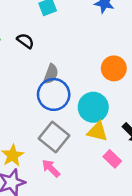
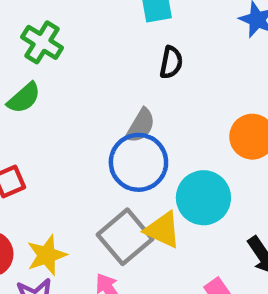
black semicircle: (25, 41) -> (171, 62), moved, turned 54
yellow triangle: (97, 132) -> (163, 230), moved

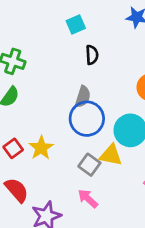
gray square: (125, 237) -> (89, 165), size x0.7
yellow star: (47, 255) -> (41, 148), moved

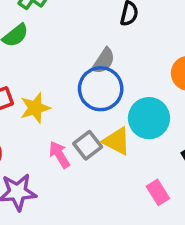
pink arrow: (88, 199) -> (59, 155), moved

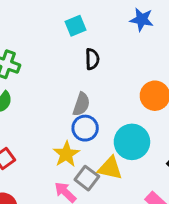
blue circle: (101, 89) -> (85, 128), size x0.7
yellow star: (35, 108) -> (66, 154), moved

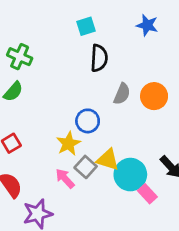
black semicircle: (92, 59) -> (99, 58), size x1.4
gray semicircle: (81, 104) -> (122, 94), moved
cyan circle: (132, 142) -> (130, 175), moved

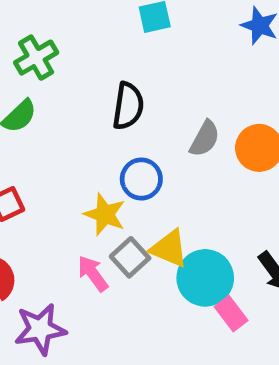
green cross: (20, 57) -> (36, 58), turned 30
black semicircle: (99, 58) -> (128, 106), moved
yellow star: (68, 144) -> (105, 214), turned -30

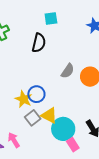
black semicircle: (128, 106) -> (39, 43), moved
blue circle: (141, 179) -> (36, 94), moved
pink arrow: (93, 273) -> (14, 140), moved

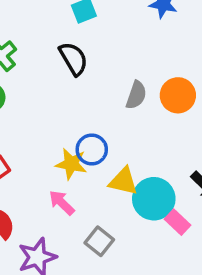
black semicircle: (39, 43) -> (73, 59), turned -30
gray square: (33, 118) -> (99, 241), moved
pink arrow: (14, 140) -> (62, 203), moved

